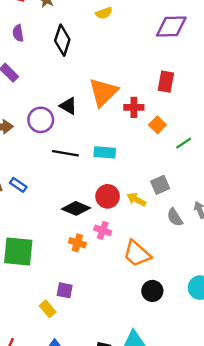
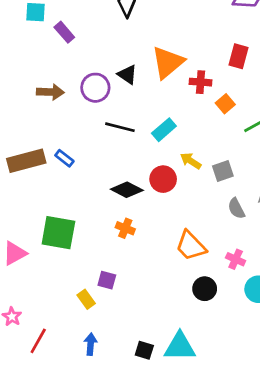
cyan rectangle: (105, 152) -> (164, 130), turned -50
yellow arrow: (136, 200) -> (191, 161), moved
pink cross: (103, 230) -> (236, 259), moved

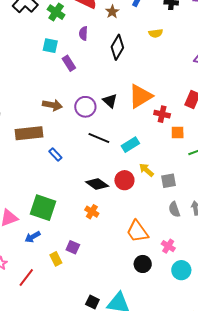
orange square: (225, 104) -> (178, 132), turned 32
brown rectangle: (26, 161) -> (29, 133), moved
red line: (38, 341) -> (26, 277), moved
blue arrow: (90, 344) -> (33, 237), moved, turned -133

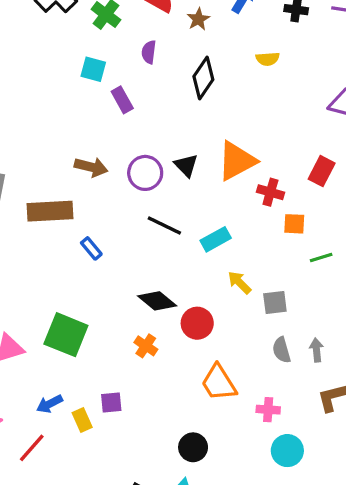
red circle: (124, 180) -> (197, 323), moved
blue arrow: (33, 237) -> (50, 404), moved
pink cross: (168, 246) -> (268, 410), turned -32
purple square: (73, 247) -> (111, 403), turned -32
black circle: (143, 264) -> (193, 447), moved

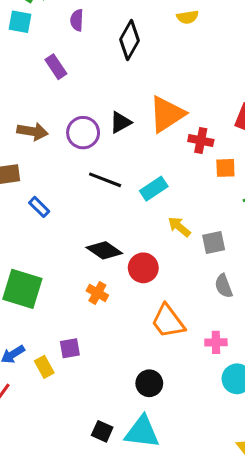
cyan square: (93, 69) -> (20, 22), moved
black triangle: (186, 165) -> (120, 122), turned 50

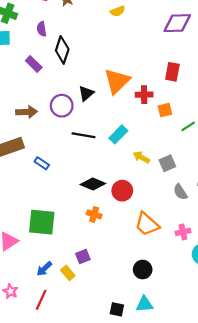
black diamond: (130, 40) -> (62, 50), moved
cyan triangle: (142, 432) -> (144, 304), size x0.7

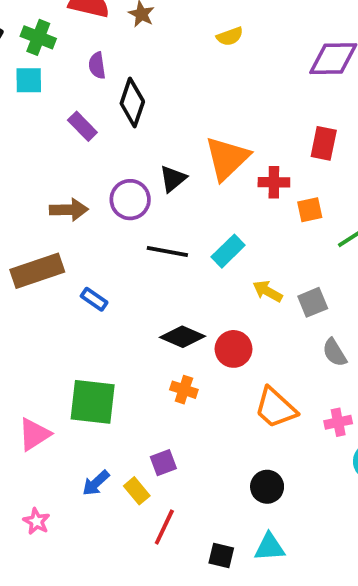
red line: (41, 300) -> (164, 527), moved

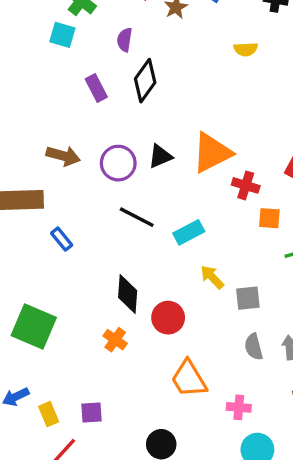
black diamond: (183, 337) -> (128, 294), turned 54
purple square: (163, 463) -> (91, 412), moved

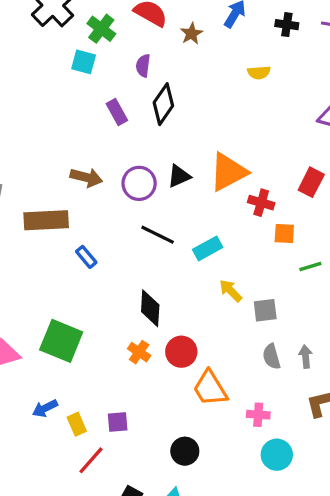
red circle: (168, 318) -> (181, 352), moved

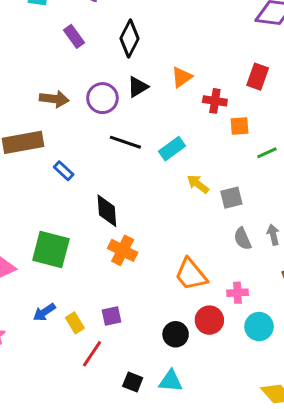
black diamond: (163, 104) -> (130, 39), moved
orange triangle: (228, 172) -> (182, 77), size x0.6
black diamond: (150, 308) -> (107, 211), moved
orange cross: (139, 352) -> (123, 250), size x1.4
red circle: (181, 352) -> (209, 320), moved

